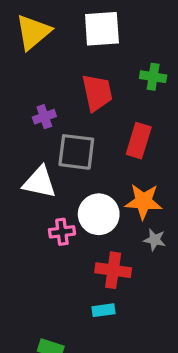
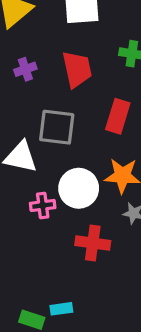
purple cross: (44, 117) -> (25, 69), moved
cyan rectangle: (104, 310) -> (61, 309), moved

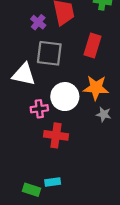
purple cross: (25, 69) -> (38, 22), moved, turned -32
red cross: (93, 243) -> (56, 135), moved

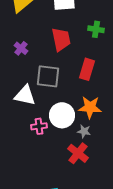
purple cross: (38, 22) -> (21, 48), moved
gray star: (104, 114) -> (84, 131), moved
red cross: (56, 135) -> (78, 153), moved, turned 30

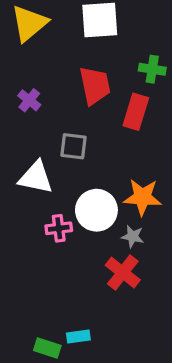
red rectangle: (87, 69) -> (136, 112), moved
gray square: (48, 76) -> (74, 146), size x0.7

